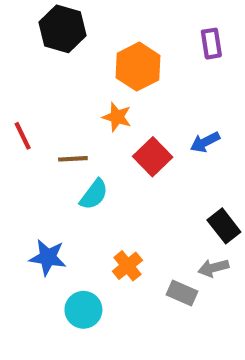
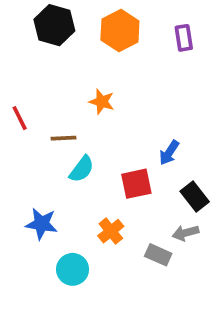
orange hexagon: (138, 67) -> (120, 31), moved
blue arrow: (205, 142) -> (169, 153), moved, turned -30
red square: (153, 157) -> (136, 184), moved, turned 32

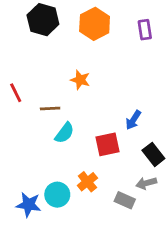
blue star: (42, 224) -> (29, 205), moved
cyan circle: (73, 269) -> (57, 195), moved

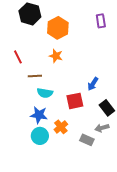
orange hexagon: (95, 24) -> (58, 28), moved
red line: (16, 93) -> (18, 57), moved
cyan semicircle: (64, 133) -> (45, 93), turned 63
blue star: (29, 205) -> (39, 115), moved

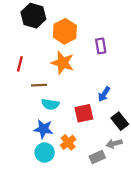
purple rectangle: (101, 21) -> (101, 46), moved
orange star: (56, 56) -> (63, 63), size x1.5
red line: (18, 57) -> (20, 64), turned 40
gray rectangle: (87, 140) -> (97, 157), turned -48

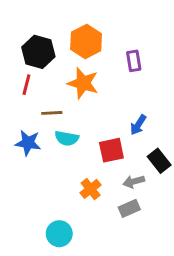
black hexagon: (33, 16) -> (38, 52), moved
blue star: (43, 129) -> (28, 143), moved
gray arrow: (114, 144) -> (134, 182), moved
cyan circle: (45, 152) -> (59, 234), moved

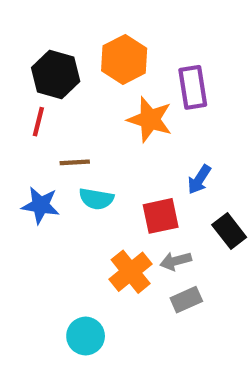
purple rectangle: (134, 61) -> (193, 87), size x1.4
orange star: (83, 83) -> (150, 119), moved
gray arrow: (134, 182) -> (176, 261), moved
orange cross: (91, 189) -> (131, 272), size x1.4

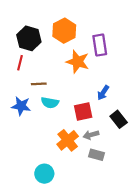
gray rectangle: (186, 300) -> (96, 155), turned 40

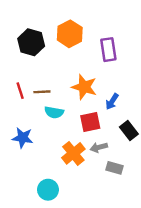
orange star: (78, 62) -> (84, 87), moved
red line: (20, 63) -> (20, 91), moved, turned -32
blue star: (21, 106) -> (23, 138), moved
gray rectangle: (96, 155) -> (114, 168), moved

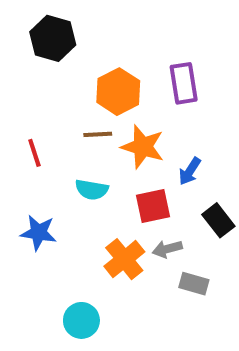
orange hexagon: (70, 34) -> (118, 92), moved
black hexagon: (31, 42) -> (53, 38), moved
brown line: (42, 92) -> (98, 134), moved

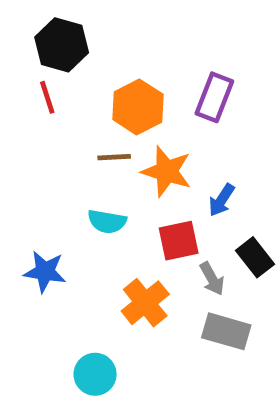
purple rectangle: (184, 83) -> (214, 97), turned 30
red line: (34, 153) -> (47, 97), moved
gray arrow: (167, 249) -> (212, 279), moved, turned -104
gray rectangle: (194, 284) -> (226, 331), size x1.4

